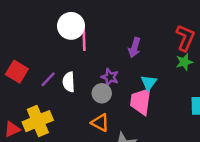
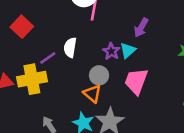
purple line: (48, 79) -> (48, 58), moved
cyan triangle: (149, 83) -> (128, 50), moved
gray circle: (102, 93) -> (99, 75), moved

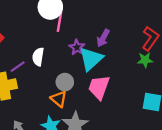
cyan triangle: (128, 50) -> (91, 59), size x1.6
purple star: (111, 51) -> (77, 47), moved

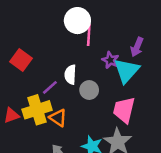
gray circle: (65, 82) -> (89, 90), moved
pink trapezoid: (99, 87) -> (124, 110), moved
orange triangle: (59, 99) -> (58, 118), moved

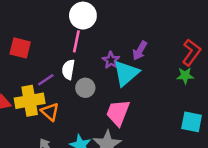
pink line: (89, 35) -> (76, 41), moved
red square: (21, 60) -> (20, 48), turned -30

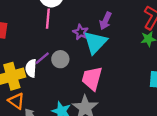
white semicircle: (68, 70) -> (31, 68), moved
purple line: (46, 80) -> (42, 58), moved
orange triangle: (50, 112) -> (16, 101), moved

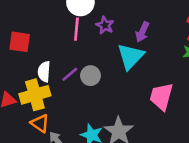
purple star: (81, 32) -> (105, 25), moved
white semicircle: (31, 68) -> (44, 72), moved
pink trapezoid: (92, 78) -> (161, 97), moved

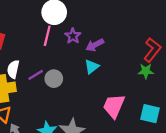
purple arrow: (142, 32) -> (95, 45), moved, turned 30
cyan triangle: (131, 56) -> (92, 67), size x0.6

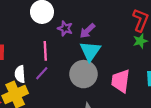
pink line: (47, 36) -> (45, 51), moved
cyan triangle: (92, 67) -> (90, 51), size x1.5
gray circle: (54, 79) -> (83, 74), moved, size x1.6

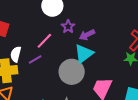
pink line: (45, 51) -> (44, 41), turned 30

